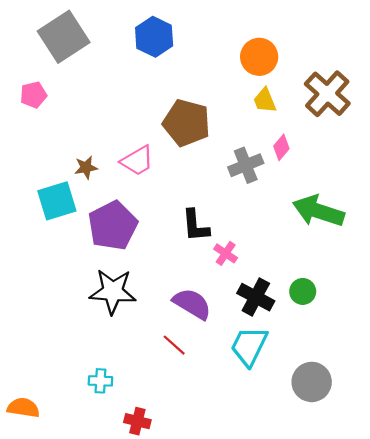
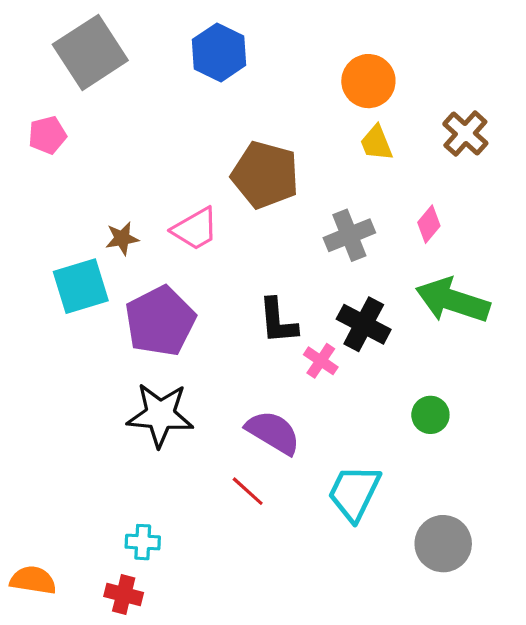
brown cross: (327, 94) -> (465, 134), size x0.7
pink diamond: (281, 147) -> (429, 224), moved
black cross: (256, 297) -> (364, 324), moved
red cross: (137, 421) -> (124, 595), moved

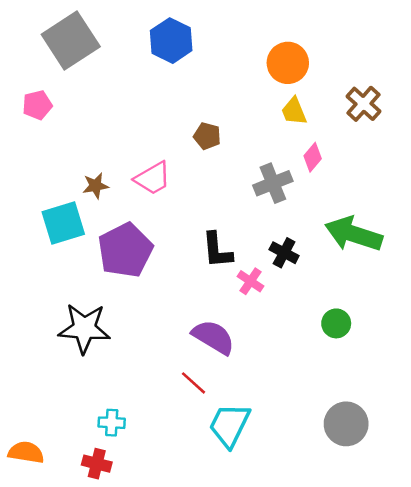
brown pentagon: (265, 175) -> (207, 136), size x0.5
pink diamond: (429, 224) -> (313, 157), moved
black cross: (364, 324) -> (284, 253), size x0.7
black star: (160, 415) -> (84, 328), moved
cyan trapezoid: (354, 493) -> (229, 425), moved

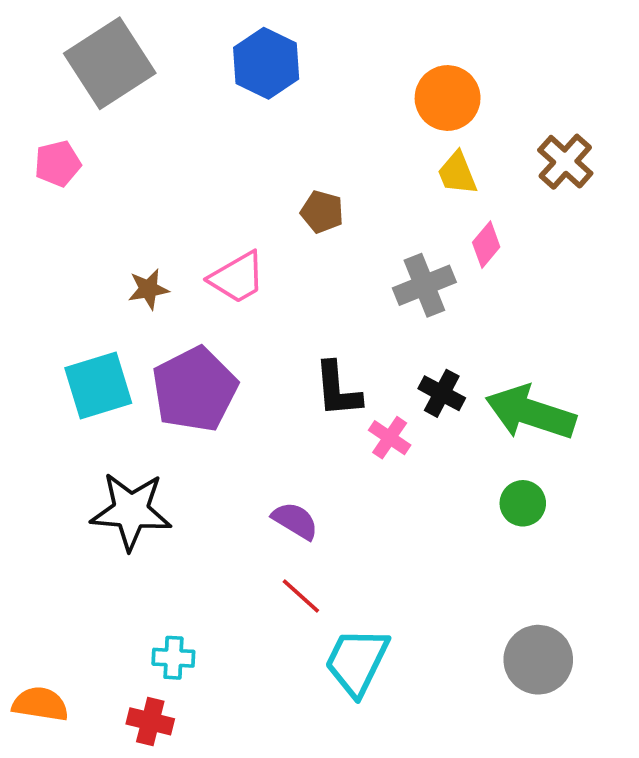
cyan square: (63, 223) -> (98, 386), moved
green arrow: (354, 234) -> (531, 413), moved
purple semicircle: (213, 337) -> (295, 521), moved, size x0.7

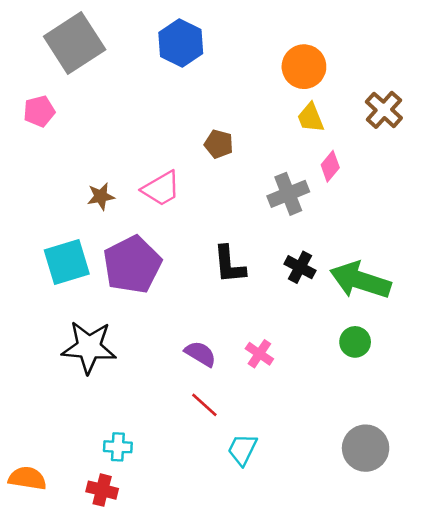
pink cross: (390, 438) -> (259, 354), moved
cyan trapezoid: (357, 662) -> (242, 449), size x0.7

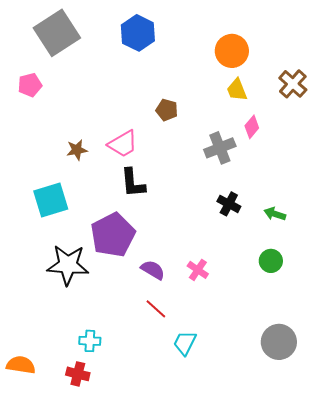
purple pentagon: (132, 265) -> (113, 235), moved
black L-shape: (229, 265) -> (133, 183), moved
green arrow: (360, 280) -> (275, 214), size x0.5

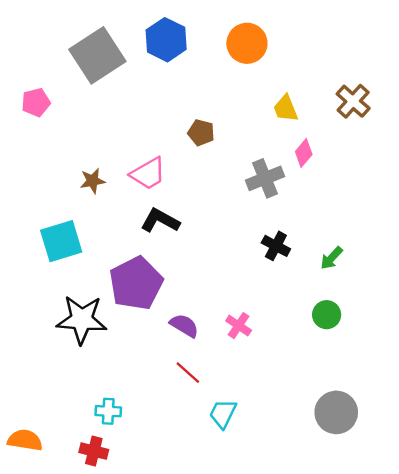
gray square: (57, 33) -> (97, 55), moved
orange circle: (232, 51) -> (247, 43), moved
black L-shape: (133, 183) -> (160, 221), turned 124
green arrow: (275, 214) -> (331, 258), turned -65

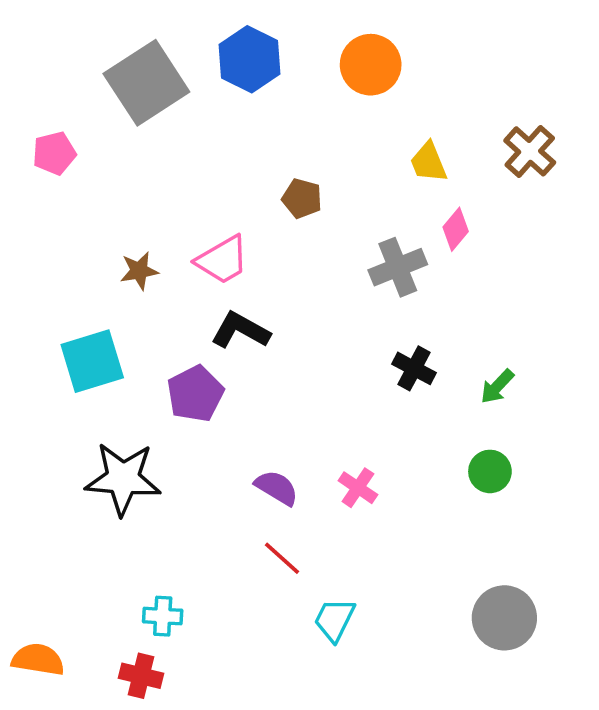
purple pentagon: (136, 283) -> (195, 394), moved, size x0.7

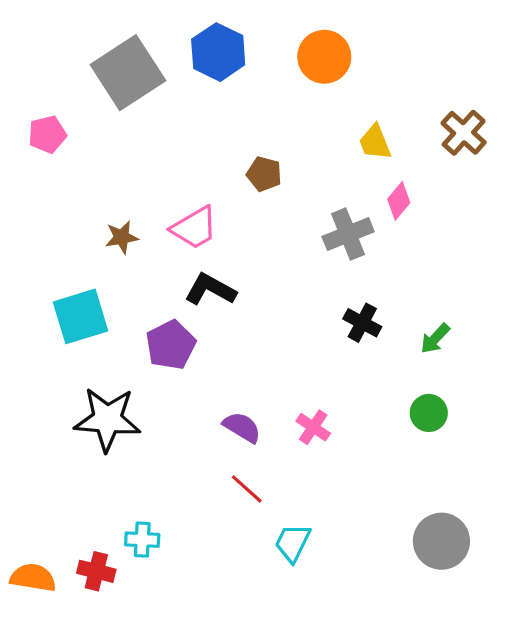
red cross: (141, 676) -> (96, 571), moved

